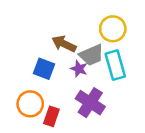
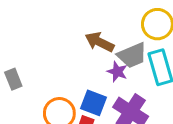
blue square: (44, 69) -> (94, 103), moved

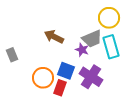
brown arrow: (99, 42) -> (54, 37), moved

